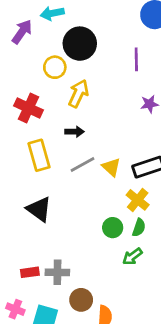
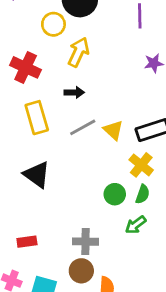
gray cross: (57, 272) -> (85, 242), moved

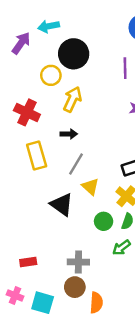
gray line: (83, 127) -> (76, 164), turned -30
yellow triangle: (113, 130) -> (90, 187), moved
black triangle: (37, 175) -> (62, 205), moved

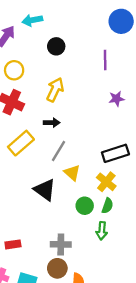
black circle: (74, 54) -> (56, 46), size x0.6
yellow circle: (51, 75) -> (14, 70), moved
yellow rectangle: (37, 156) -> (21, 143), turned 65
green arrow: (121, 248) -> (102, 231), turned -48

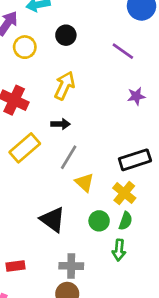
purple line: (105, 60) -> (123, 51), turned -54
yellow circle: (14, 70) -> (25, 47), moved
black triangle: (45, 190) -> (53, 220), moved

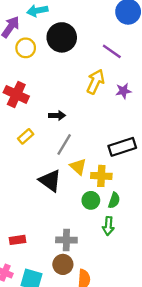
black circle: (66, 35) -> (62, 37), size x1.6
yellow arrow: (65, 86) -> (95, 82), moved
yellow rectangle: (25, 148) -> (26, 136), size x0.6
yellow cross: (124, 193) -> (101, 176), moved, turned -36
black triangle: (53, 220) -> (50, 181), moved

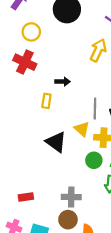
yellow circle: (26, 48) -> (31, 32), moved
yellow rectangle: (26, 136) -> (46, 101), moved, turned -40
gray line: (64, 145) -> (95, 109), moved, turned -30

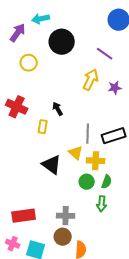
red cross: (25, 62) -> (17, 107), moved
black arrow: (63, 82) -> (58, 109), turned -120
red rectangle: (26, 197) -> (24, 216), size x1.6

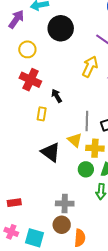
red cross: (17, 107) -> (30, 80), moved
red rectangle: (24, 216) -> (14, 203), moved, size x0.6

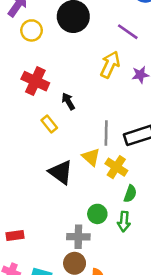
yellow circle: (27, 49) -> (32, 30), moved
yellow rectangle: (42, 114) -> (49, 124), turned -48
yellow cross: (95, 148) -> (116, 167), turned 30
green circle: (86, 169) -> (97, 214), moved

